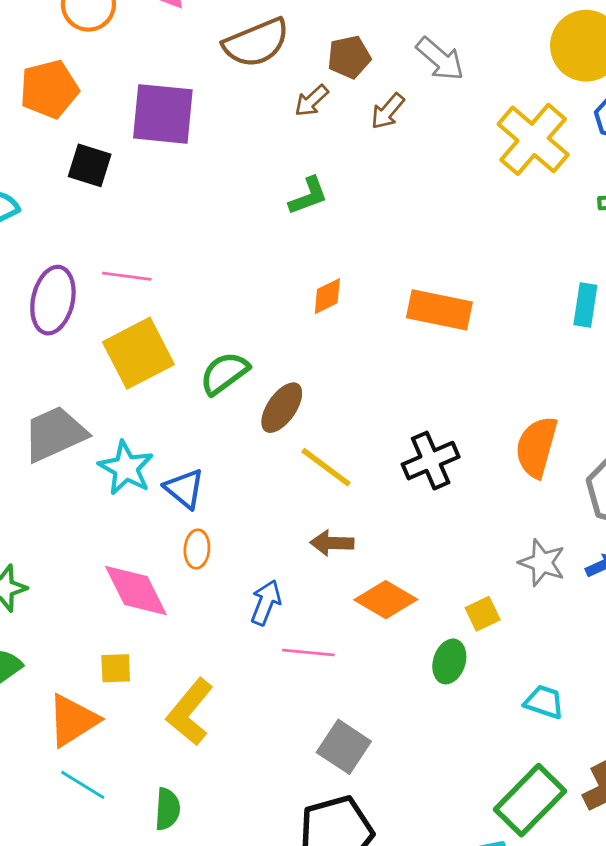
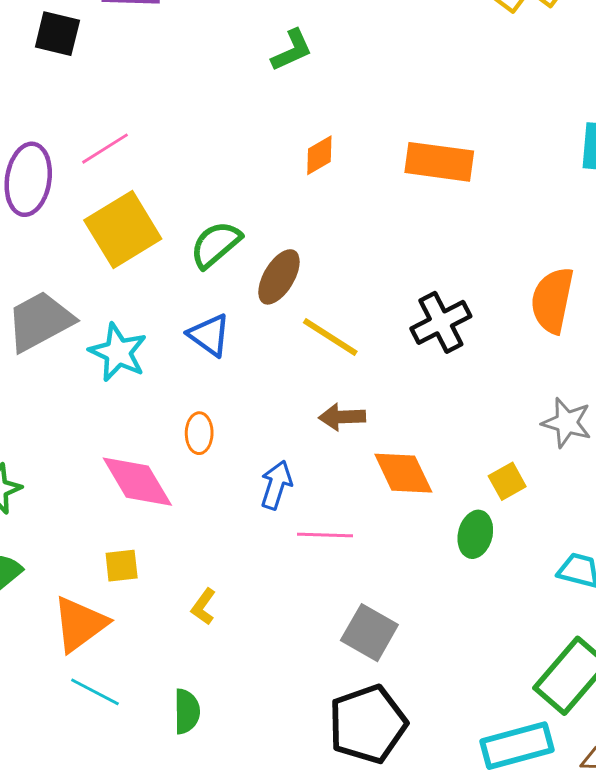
pink line: (127, 276) -> (105, 149), turned -36
blue triangle: (184, 489) -> (209, 335), moved
orange diamond: (386, 600) -> (403, 473), turned 38
yellow L-shape: (190, 712) -> (203, 607), size x0.5

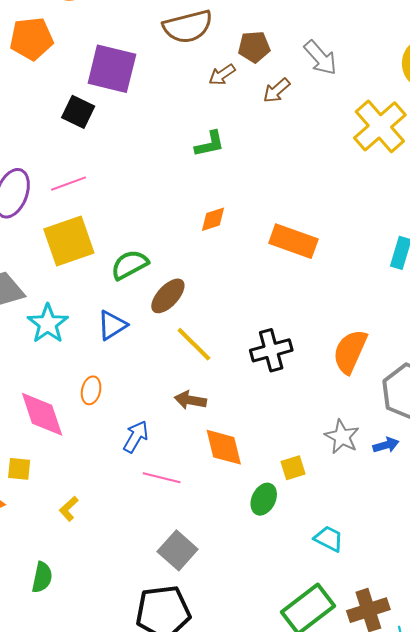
black square: (57, 34) -> (78, 112), moved
blue triangle: (209, 335) -> (112, 325), turned 40

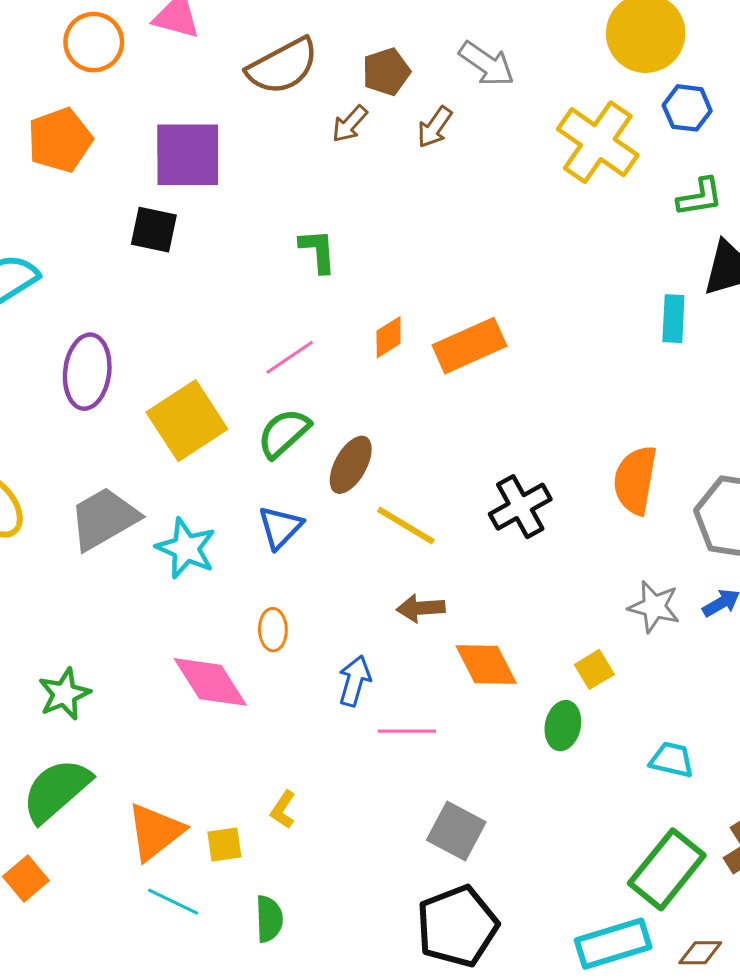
green L-shape: (210, 144) -> (318, 251), moved, turned -68
pink line: (69, 184) -> (290, 357), moved
orange rectangle: (293, 241) -> (469, 346), moved, turned -30
yellow square: (19, 469) -> (224, 845), moved

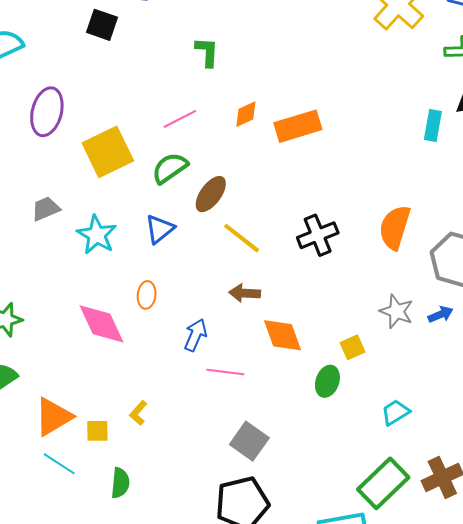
gray trapezoid: (104, 519) -> (46, 209), size x0.6
cyan trapezoid: (672, 760) -> (395, 412), turned -52

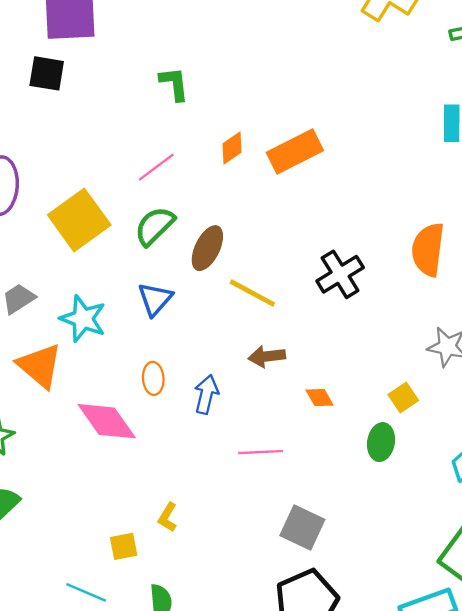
blue arrow: (196, 335) -> (206, 394), moved
orange diamond: (283, 335) -> (319, 398), size x0.6
orange triangle: (53, 417) -> (40, 366), moved, turned -39

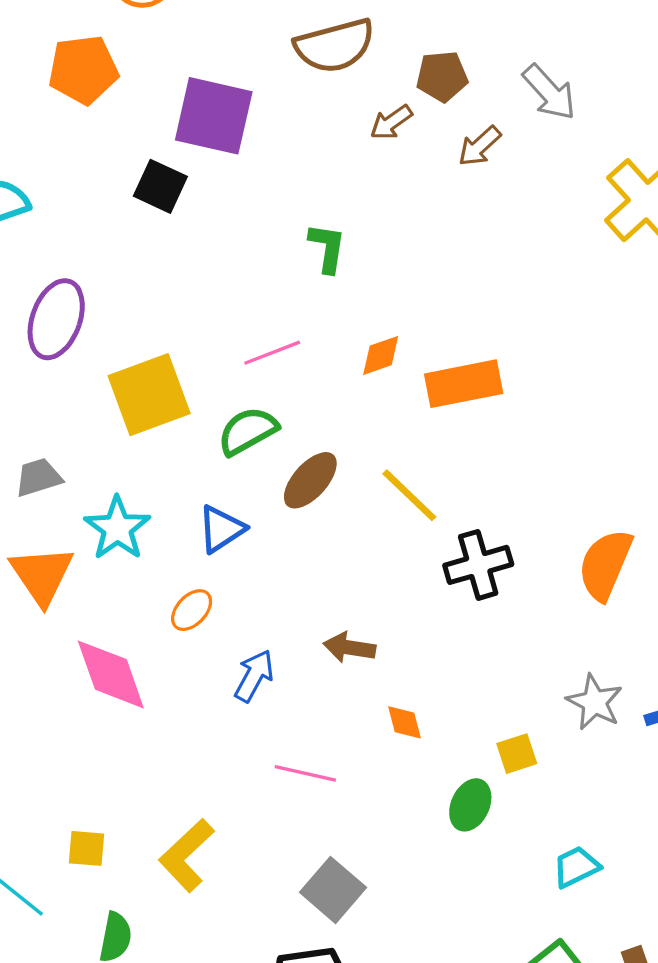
yellow line: (252, 293) -> (409, 495), moved
orange ellipse: (153, 378) -> (192, 610), moved, turned 32
yellow L-shape: (168, 517) -> (186, 855), moved, size x1.8

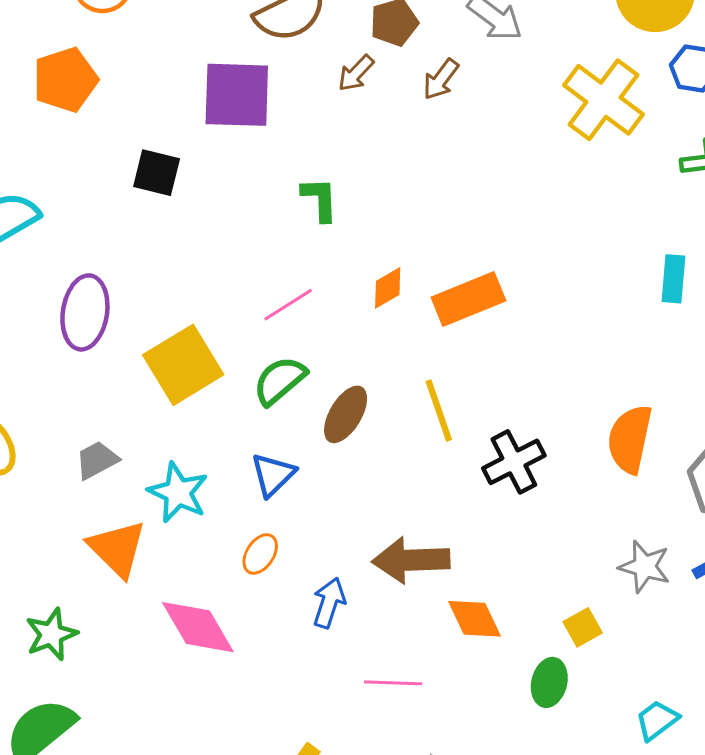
purple square: (214, 116) -> (237, 95), moved
yellow line: (409, 495) -> (439, 411), turned 38
brown arrow: (349, 648) -> (411, 560), size x1.6
orange diamond: (404, 722) -> (475, 619), size x1.5

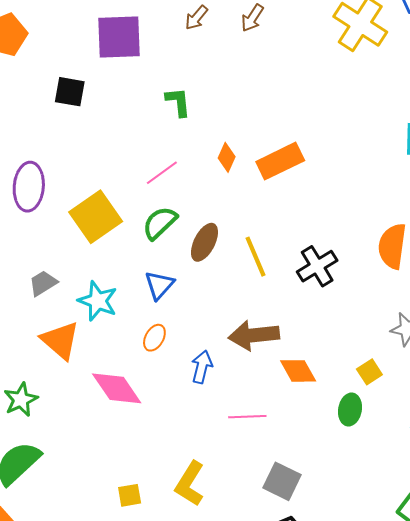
orange diamond: (388, 288) -> (227, 157), turned -32
yellow line: (439, 411) -> (256, 257), moved

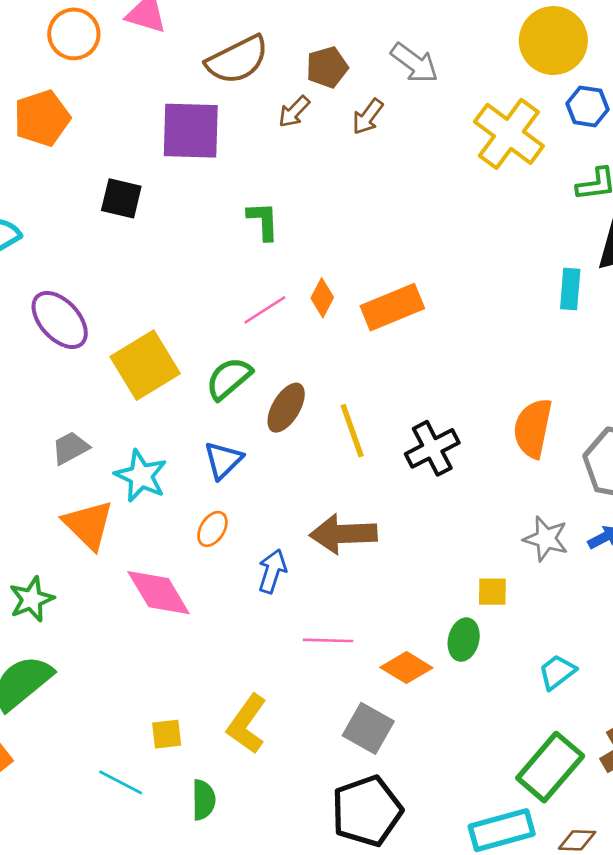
pink line: (162, 173) -> (265, 310), moved
purple ellipse: (29, 187) -> (60, 320), turned -51
orange diamond: (298, 371) -> (406, 668), moved, turned -33
yellow square: (369, 372) -> (492, 592), turned 30

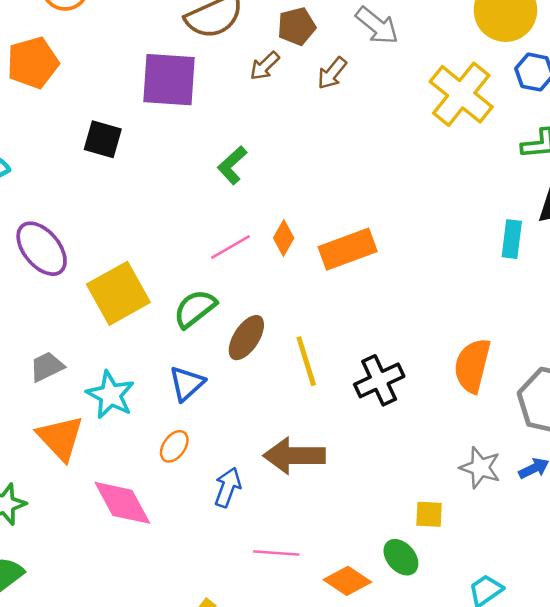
green L-shape: (263, 221) -> (232, 165), turned -132
green ellipse: (464, 640) -> (401, 557), turned -57

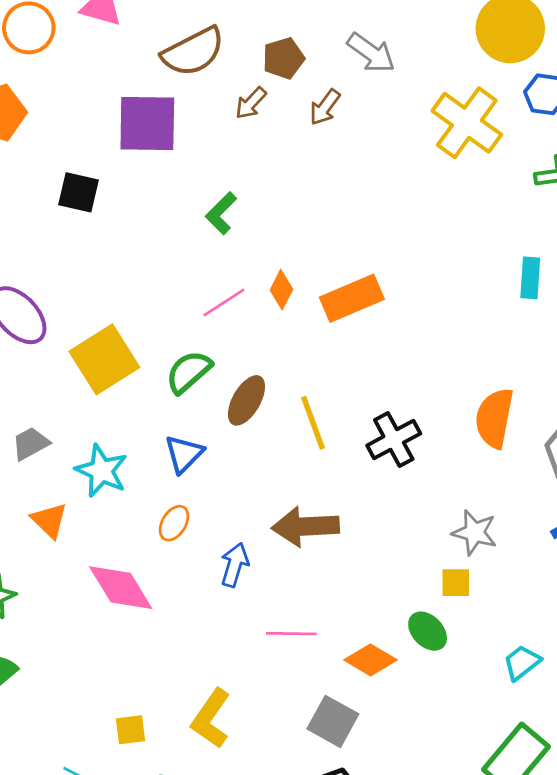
orange triangle: (60, 438) -> (49, 520), size x0.7
gray star: (480, 468) -> (475, 532), moved

